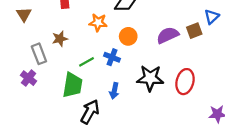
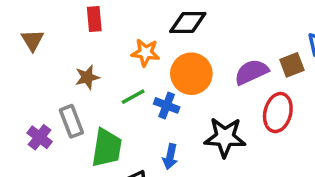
orange circle: (128, 36) -> (191, 74), size x1.5
gray rectangle: (39, 54) -> (71, 121), moved
green line: (86, 62) -> (133, 97), moved
red ellipse: (185, 82) -> (278, 113), moved

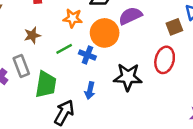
purple semicircle: (251, 72) -> (130, 16), moved

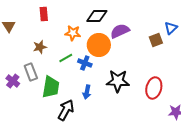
red ellipse: (165, 60) -> (154, 88), moved

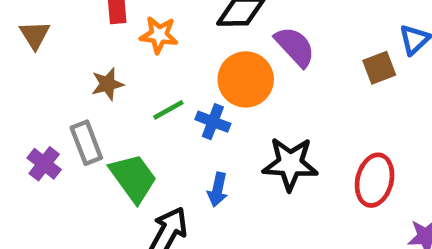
purple semicircle: (120, 31) -> (295, 47), turned 72
orange star: (73, 33) -> (159, 35), moved
green trapezoid: (51, 87) -> (133, 178), turned -45

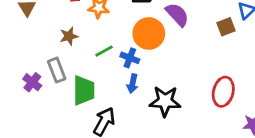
black star: (290, 164) -> (165, 101), moved
green trapezoid: (133, 178) -> (84, 90), turned 36
blue arrow: (218, 190) -> (133, 84), moved

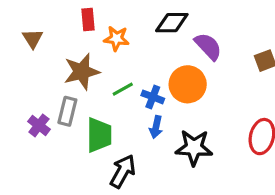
orange circle: (149, 33) -> (188, 84), moved
brown star: (69, 36) -> (82, 72), size x1.6
gray rectangle: (57, 70) -> (67, 111), turned 35

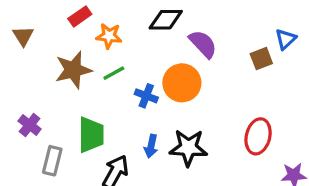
red rectangle: (88, 19) -> (80, 16), turned 60
green line: (123, 89) -> (114, 73), moved
gray rectangle: (67, 111) -> (52, 161), moved
blue arrow: (156, 127) -> (151, 146), moved

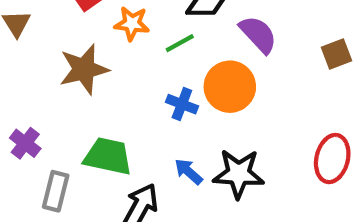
green line: (114, 73) -> (180, 43), moved
green trapezoid: (91, 135) -> (108, 156), turned -78
blue arrow: (151, 146) -> (188, 172), turned 120

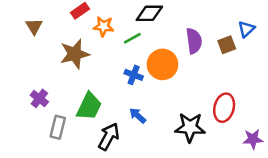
purple semicircle: (258, 34) -> (194, 41), moved, turned 35
green trapezoid: (108, 156) -> (89, 106), turned 104
black star: (239, 174) -> (190, 127), moved

